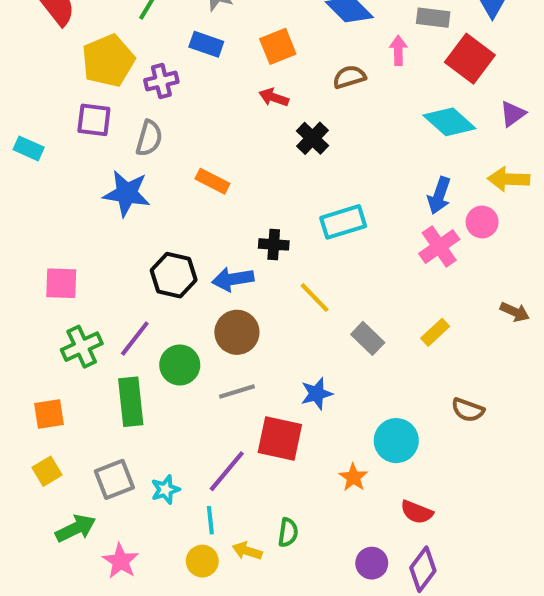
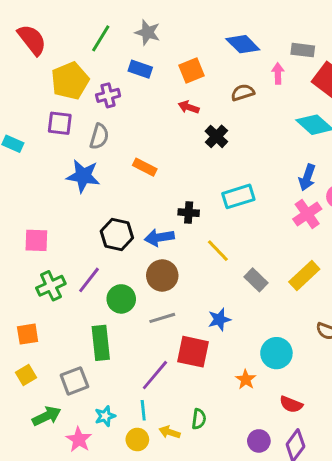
yellow rectangle: (435, 332) -> (304, 276), size x1.5
green rectangle: (131, 402) -> (101, 343), moved
cyan star: (165, 490) -> (105, 416), moved

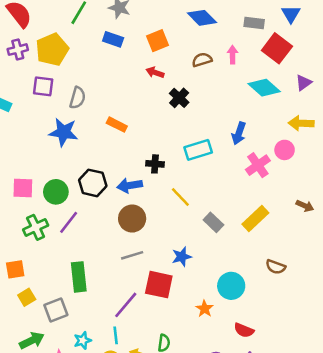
pink arrow: (278, 73) -> (232, 55), moved
purple cross: (108, 95) -> (18, 50), moved
blue arrow: (307, 177) -> (239, 133), moved
green circle: (121, 299) -> (56, 192), moved
yellow square: (26, 375) -> (27, 297), moved

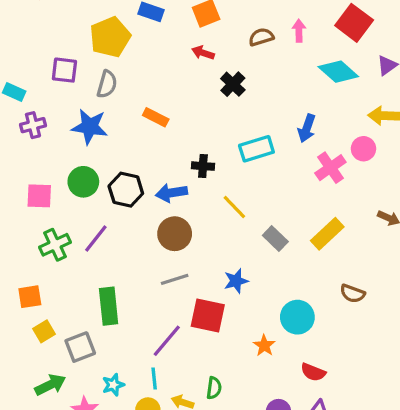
purple cross: (18, 50) -> (33, 125), moved
yellow pentagon: (52, 50) -> (110, 37), moved
green circle: (56, 192) -> (83, 182), moved

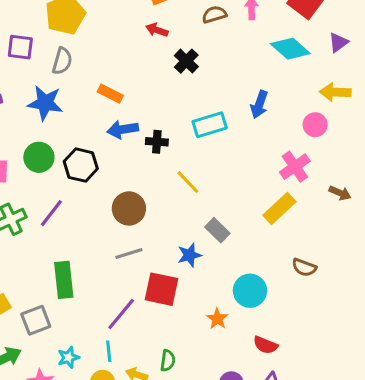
pink cross: (330, 168) -> (295, 167), moved
blue arrow: (171, 193) -> (123, 129), moved
gray rectangle: (275, 238) -> (217, 230), moved

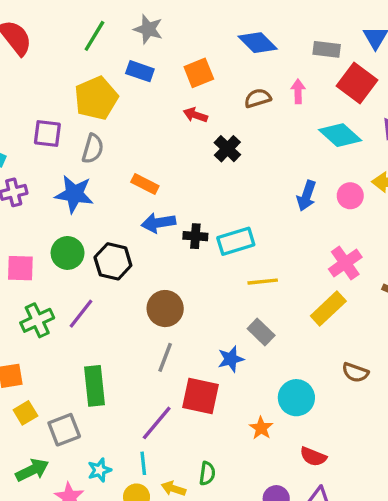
cyan rectangle: (210, 125) -> (236, 241), moved
pink circle: (315, 125) -> (350, 196), moved
yellow line: (188, 182) -> (263, 282), moved, turned -52
gray line: (129, 253) -> (165, 357), turned -52

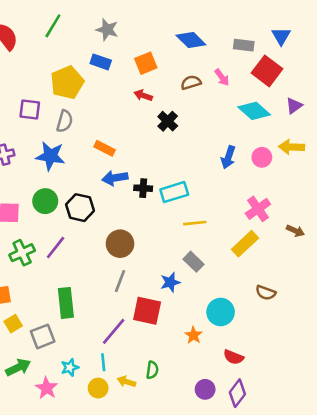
green line: (94, 36) -> (53, 26), moved
pink arrow: (298, 91) -> (222, 77), turned 144

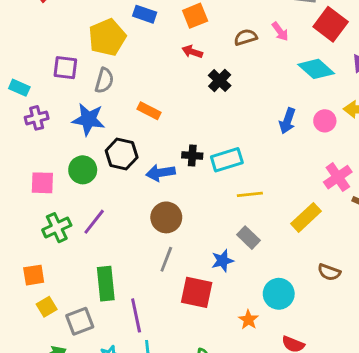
blue arrow: (115, 178) -> (161, 173), moved
black hexagon: (80, 208) -> (122, 154), moved
pink cross: (258, 209) -> (338, 177), moved
purple line: (114, 331) -> (136, 315), moved, turned -52

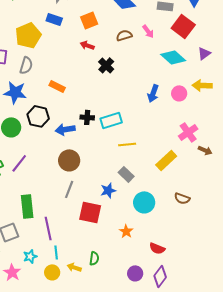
cyan circle: (279, 294) -> (144, 202), moved

